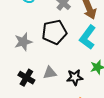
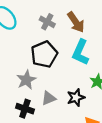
gray star: (23, 42) -> (26, 80), moved

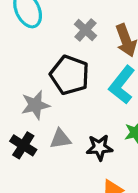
black pentagon: (44, 54) -> (70, 75), turned 30

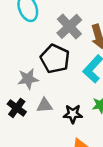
gray cross: (85, 30) -> (69, 26), size x1.5

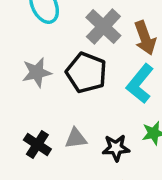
gray star: (28, 79) -> (37, 72), moved

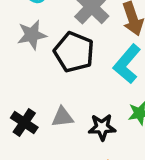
gray star: (37, 72) -> (32, 35), moved

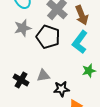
black star: (102, 127) -> (61, 89), moved

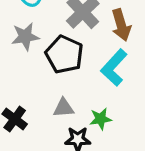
green star: (89, 71) -> (101, 119), moved
gray triangle: (43, 76) -> (64, 108), moved

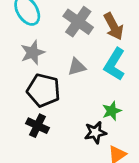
black pentagon: (64, 54) -> (44, 90), moved
gray triangle: (64, 108) -> (77, 67), moved

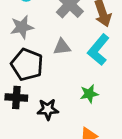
black cross: (37, 126) -> (16, 97), turned -30
black star: (95, 132) -> (48, 109), moved

